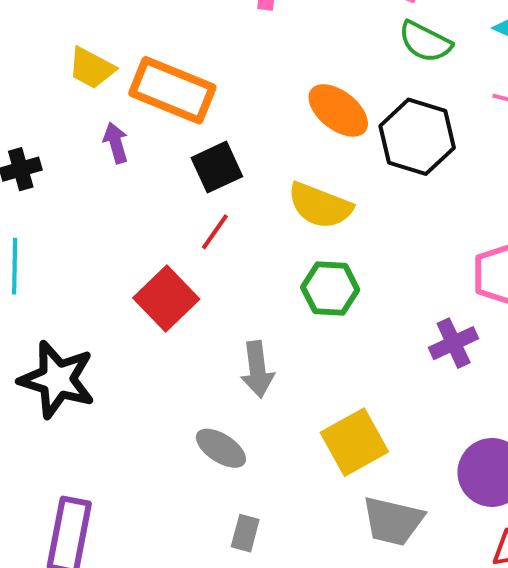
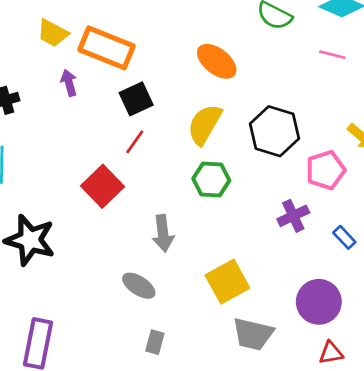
black hexagon: (417, 137) -> (274, 131), moved
yellow semicircle: (320, 206) -> (205, 124), turned 99

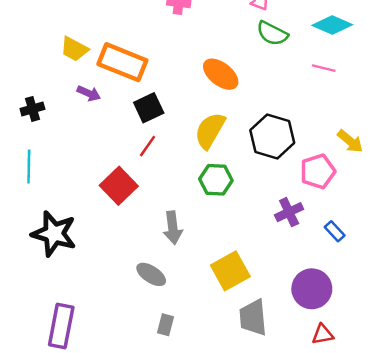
purple arrow: (69, 83) -> (89, 93), turned 130
gray trapezoid: (253, 334) -> (253, 318), turned 72

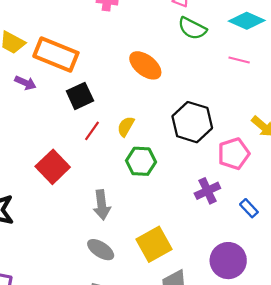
yellow semicircle: (210, 131) -> (126, 126), moved, size x0.6
red line: (148, 146) -> (92, 131), moved
gray ellipse: (151, 274) -> (101, 250), moved

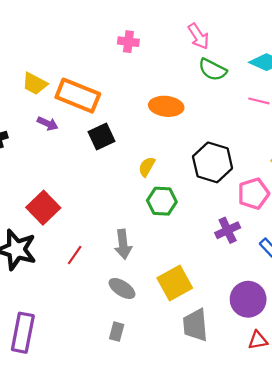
orange ellipse: (145, 65) -> (166, 106), turned -32
red line: (92, 131) -> (75, 255), moved
red square: (53, 167) -> (43, 208), moved

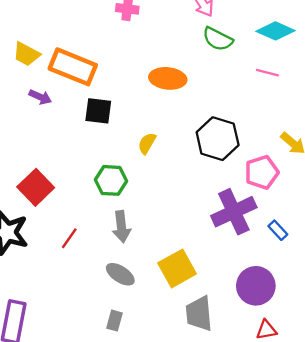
black square: (102, 136) -> (98, 111), turned 32
green hexagon: (162, 201) -> (111, 180), moved
purple cross: (228, 230) -> (234, 212), size x1.6

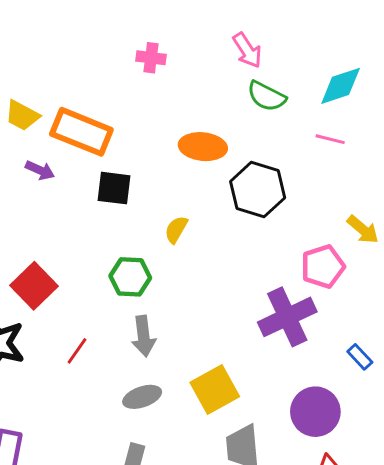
cyan diamond: (276, 31) -> (341, 86), turned -42
black hexagon: (218, 139) -> (258, 190), moved
blue rectangle: (278, 230) -> (360, 357), moved
gray ellipse: (120, 274) -> (142, 397), turned -52

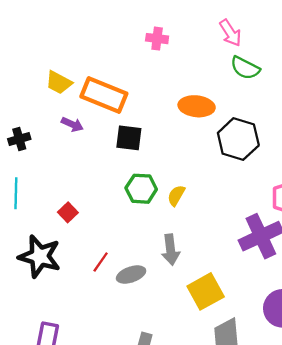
yellow semicircle: (176, 230) -> (176, 195), moved
green hexagon: (130, 277) -> (141, 189), moved
red square: (34, 286) -> (68, 212), size x0.6
gray arrow: (144, 336) -> (171, 250), moved
gray ellipse: (142, 397) -> (131, 275), moved

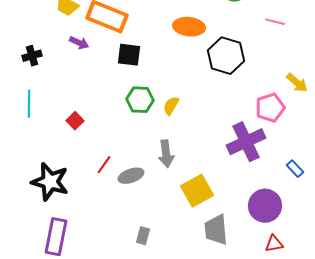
black star: (40, 256) -> (50, 182), moved

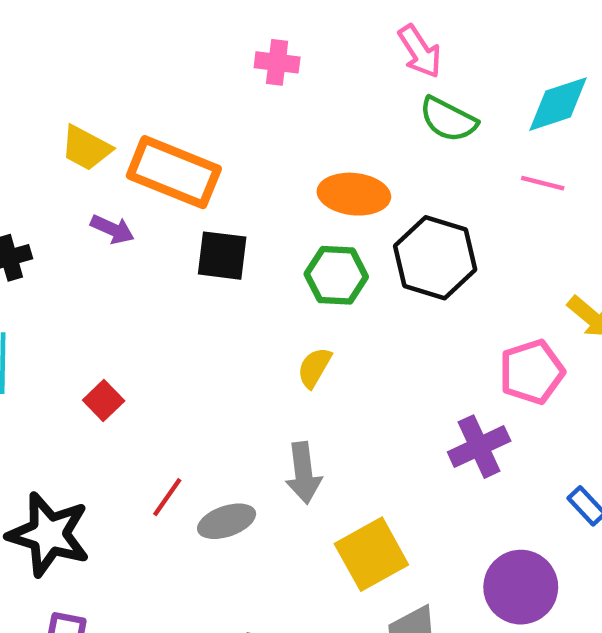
green hexagon: (140, 100) -> (336, 275), moved
purple cross: (246, 142) -> (479, 447), size x0.7

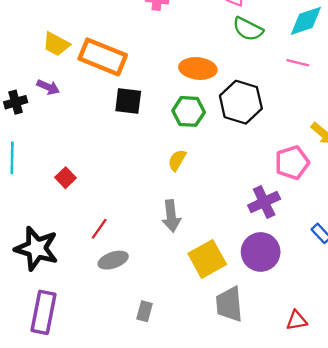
purple arrow: (112, 229) -> (48, 87), moved
gray ellipse: (227, 521) -> (113, 260), moved
purple circle: (521, 587) -> (261, 252), moved

